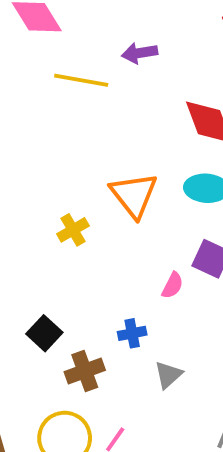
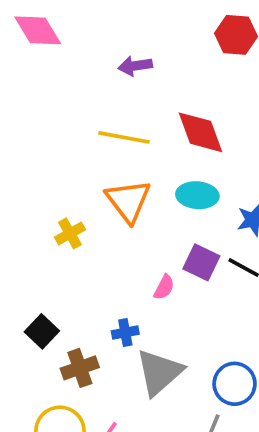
yellow line: (81, 80) -> (124, 137), moved
gray triangle: (168, 375) -> (159, 372), size x1.8

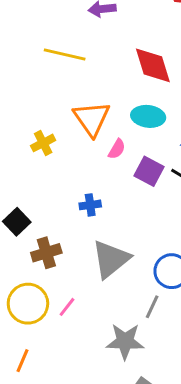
yellow line: (124, 137) -> (65, 55), moved
pink semicircle: (164, 287) -> (117, 149), moved
blue cross: (125, 332) -> (90, 205), moved

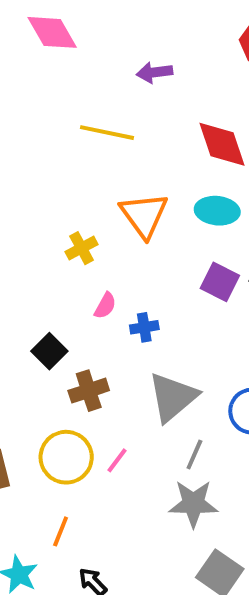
pink semicircle: (117, 149) -> (105, 306), moved
gray line: (152, 307) -> (194, 454), moved

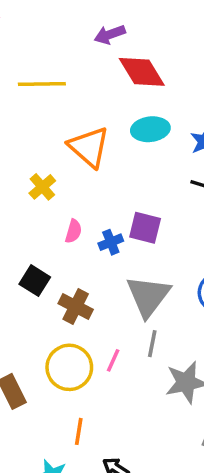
purple arrow: (154, 72) -> (110, 35), moved
purple square: (220, 282) -> (145, 228), moved
brown cross: (89, 391) -> (76, 307), turned -32
gray line: (194, 454) -> (152, 344), moved

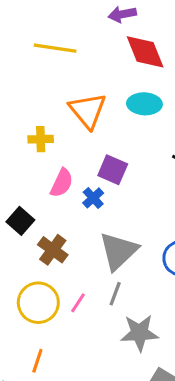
yellow cross: (42, 187) -> (41, 139), turned 30
purple square: (145, 228) -> (113, 170), moved
pink semicircle: (73, 231) -> (62, 183), size x1.4
blue cross: (111, 242) -> (93, 198), turned -30

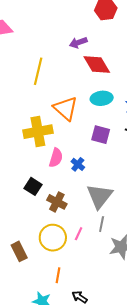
yellow line: (55, 48) -> (38, 71), turned -76
yellow cross: (41, 139) -> (38, 132), size x1.8
purple square: (113, 170) -> (101, 135), moved

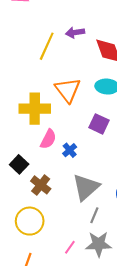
purple arrow: (78, 43) -> (75, 33), moved
gray line: (102, 224) -> (94, 215), moved
pink line: (79, 234) -> (70, 247), moved

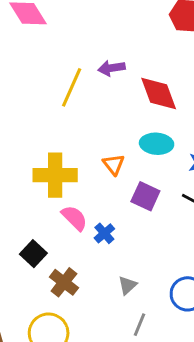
orange triangle: (68, 90) -> (114, 164), moved, size x0.6
pink semicircle: (48, 139) -> (74, 218), turned -72
gray triangle: (86, 187) -> (127, 285), size x0.5

